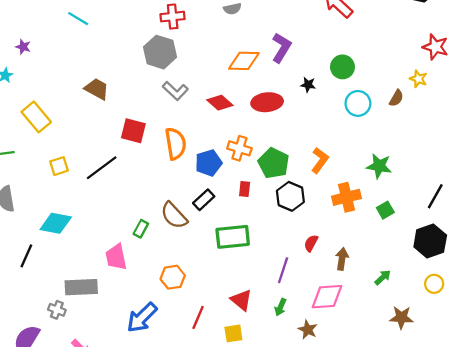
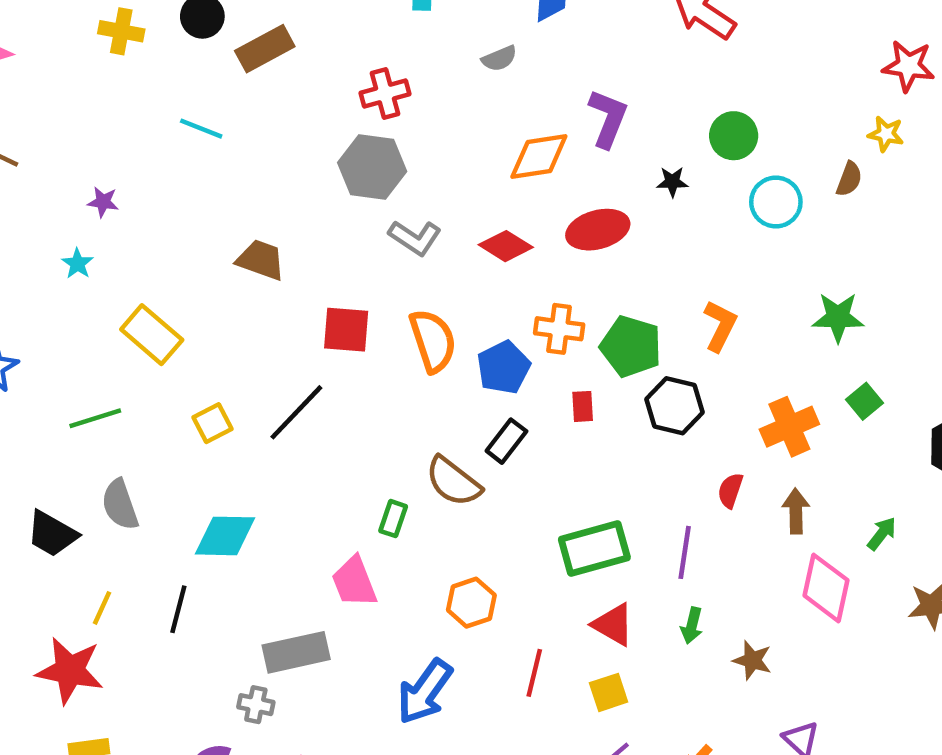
orange cross: (346, 197) -> (789, 427), moved
green rectangle: (233, 237) -> (594, 548), moved
pink diamond: (327, 297) -> (826, 588), moved, turned -64

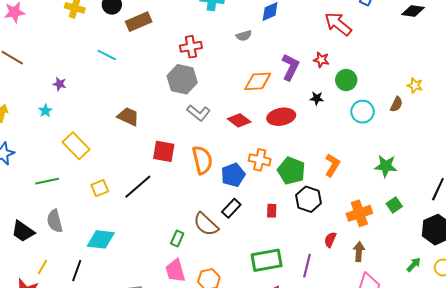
red star: (908, 66) -> (321, 60), moved, size x0.7
red rectangle: (583, 406) -> (272, 211), moved
green arrow: (882, 534) -> (414, 265), moved
pink trapezoid: (354, 582) -> (175, 271), moved

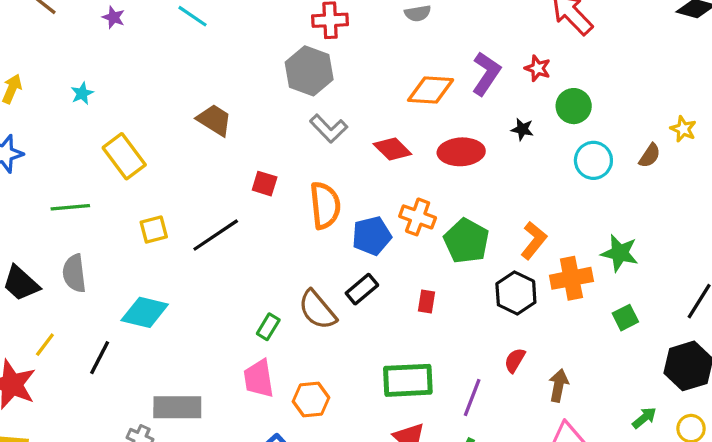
purple star: (60, 84) -> (114, 17), moved
red square: (164, 151) -> (265, 184), size x0.7
black hexagon: (309, 199) -> (516, 293), moved
orange cross: (359, 213) -> (571, 278), moved

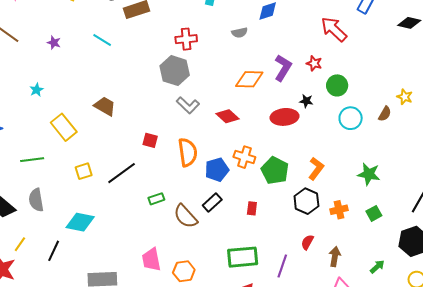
brown trapezoid: (214, 120) -> (105, 106), moved
red ellipse: (461, 152) -> (284, 117), moved
orange cross: (571, 278) -> (339, 210), moved, size x0.7
green rectangle: (268, 327) -> (156, 199), moved, turned 42
green arrow: (644, 418) -> (377, 267), moved

